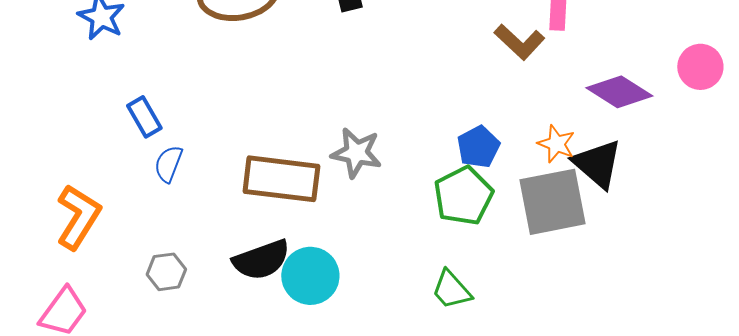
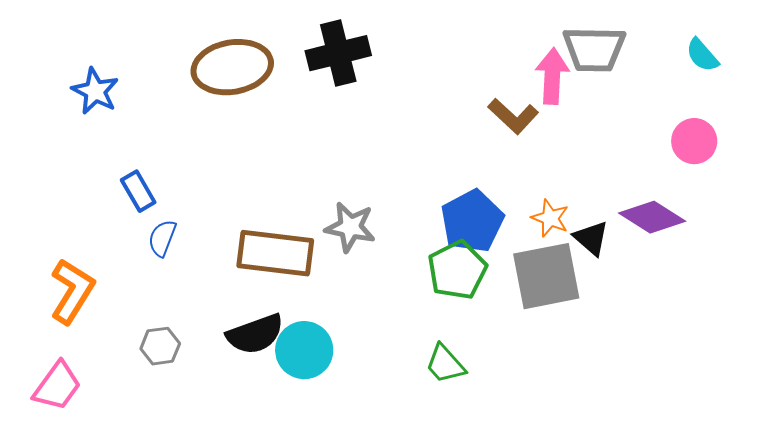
purple diamond: (619, 92) -> (652, 217), moved
blue pentagon: (478, 147) -> (472, 221), size x1.5
black triangle: (597, 164) -> (591, 238), size x0.7

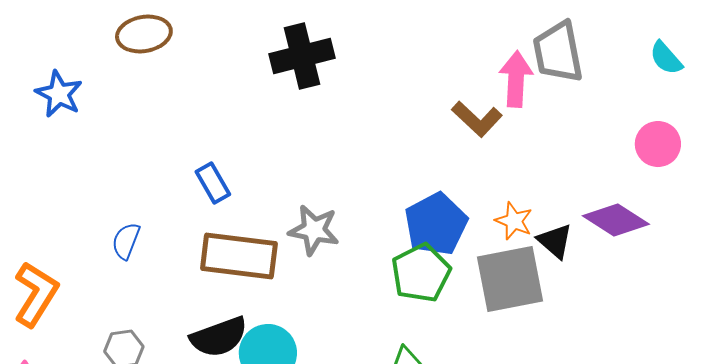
gray trapezoid: (594, 49) -> (558, 52), turned 78
brown ellipse: (232, 67) -> (144, 34), moved, size x0.7
blue rectangle: (138, 191) -> (213, 183), moved

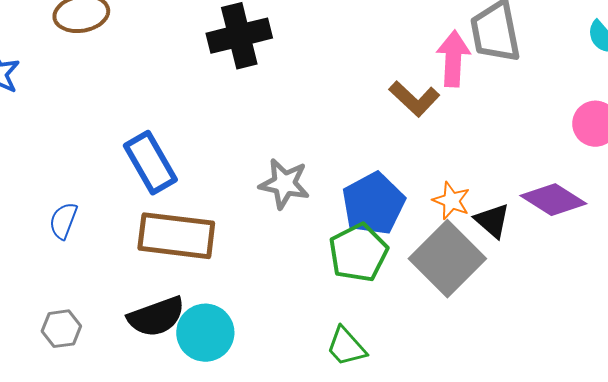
blue rectangle: (213, 183) -> (150, 163), size x1.5
gray star: (314, 230) -> (284, 184), moved
gray square: (510, 279) -> (447, 259), turned -34

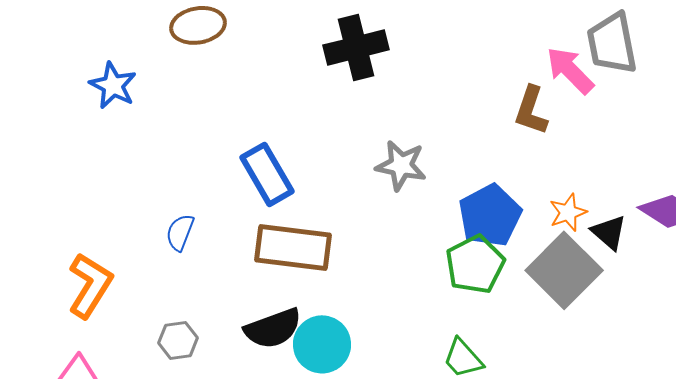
pink arrow: (453, 59) -> (570, 70), turned -48
brown L-shape: (414, 99) -> (531, 110), turned 66
gray star: (284, 184) -> (401, 165), moved
orange star: (451, 201) -> (568, 212), turned 30

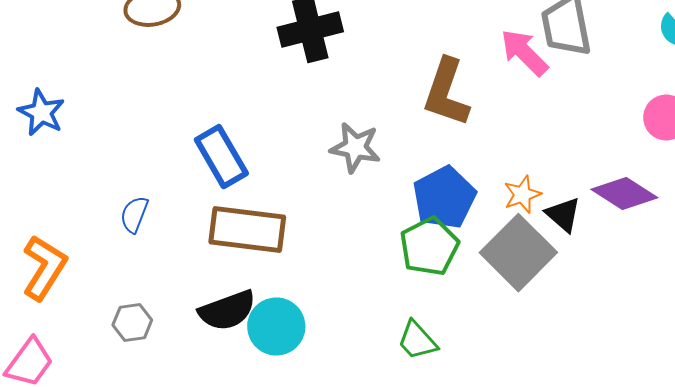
blue star: (113, 85) -> (41, 112), moved
brown L-shape: (531, 110) -> (446, 92), moved, size x1.4

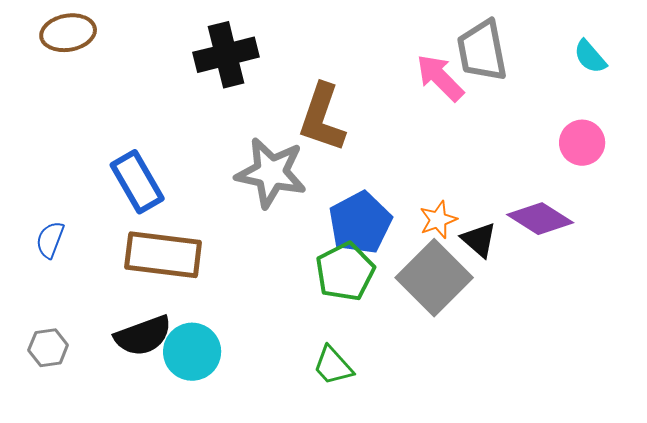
brown L-shape: (446, 92) -> (322, 118), moved
gray star: (355, 148) -> (271, 173), size x1.4

